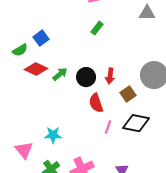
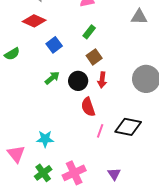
blue square: (41, 38) -> (54, 45), moved
red diamond: (36, 69) -> (34, 21), moved
brown square: (128, 94) -> (94, 57), moved

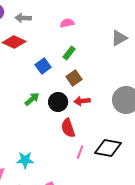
gray triangle: (139, 17) -> (119, 38), turned -30
blue square: (54, 45) -> (43, 66), moved
red arrow: (102, 80) -> (82, 101), turned 77

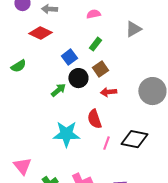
gray triangle: (119, 38) -> (133, 29), moved
black circle: (58, 102) -> (78, 78), moved
cyan star: (25, 160) -> (66, 134), moved, size x1.5

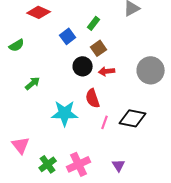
black circle: (78, 78) -> (83, 66), moved
green arrow: (58, 90) -> (33, 83), moved

